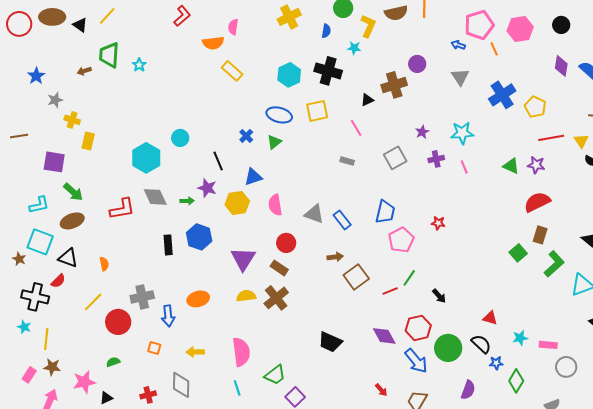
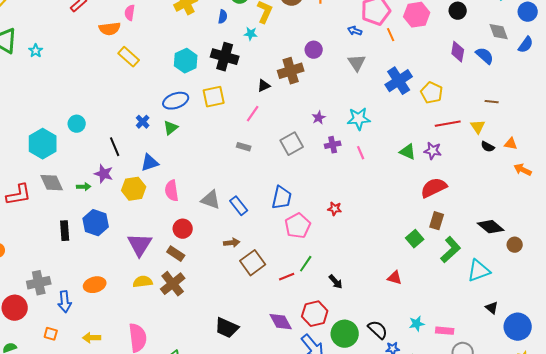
blue ellipse: (279, 115) -> (176, 101), turned -35
pink line: (356, 128) -> (253, 114), turned 66
red triangle: (490, 318) -> (395, 278), moved

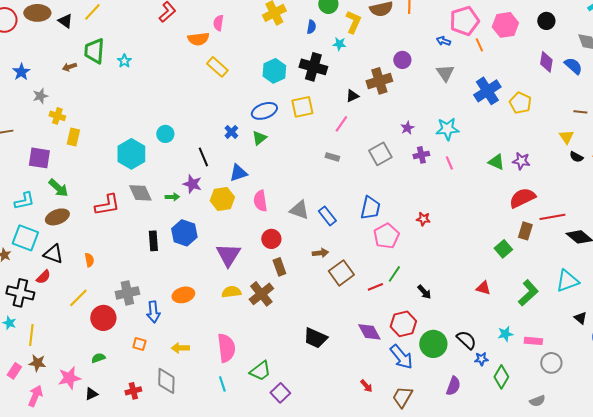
red line: (448, 124) -> (552, 217), moved
green L-shape: (451, 250) -> (528, 293), moved
brown rectangle: (176, 254) -> (279, 267), moved, turned 36

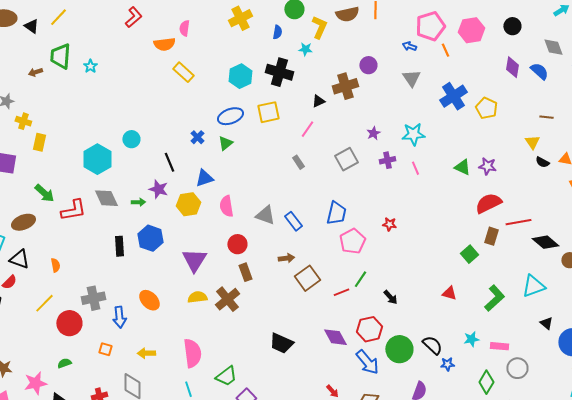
gray rectangle: (332, 157) -> (298, 162), turned 40
green arrow: (58, 188) -> (44, 193), moved
orange ellipse: (183, 295) -> (149, 300), turned 60
green diamond: (501, 377) -> (486, 382), moved

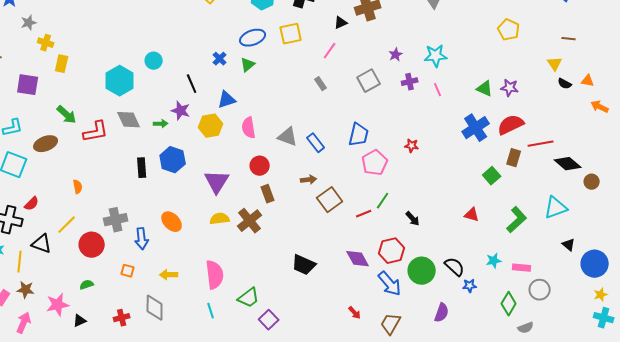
blue cross: (453, 96) -> (476, 128), moved
black triangle: (19, 259) -> (42, 244), moved

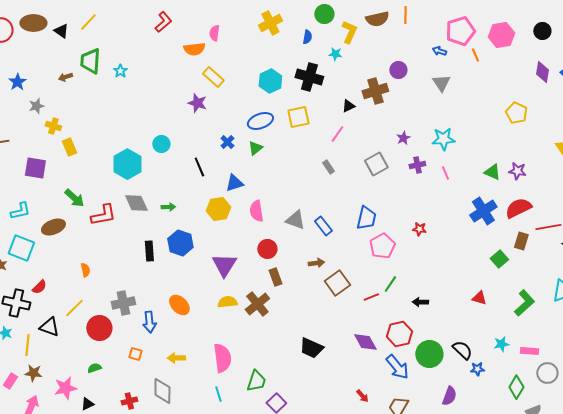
yellow rectangle: (62, 64) -> (69, 147), turned -36
purple star: (181, 111) -> (197, 103), moved
black arrow: (413, 219) -> (420, 302), turned 133
green trapezoid: (249, 298) -> (256, 381), turned -35

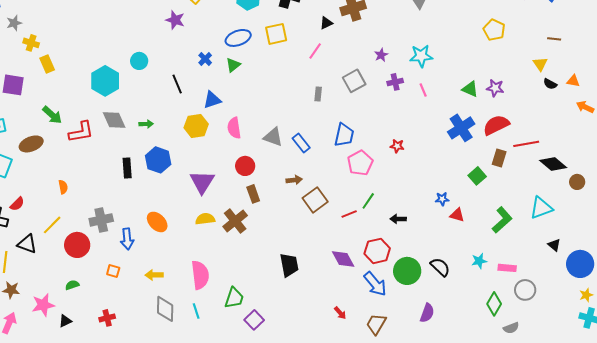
gray rectangle: (328, 167) -> (318, 94), moved, turned 40
black trapezoid: (311, 348) -> (289, 265), turned -125
blue star: (477, 369) -> (442, 199), moved
gray diamond: (162, 391) -> (165, 309), moved

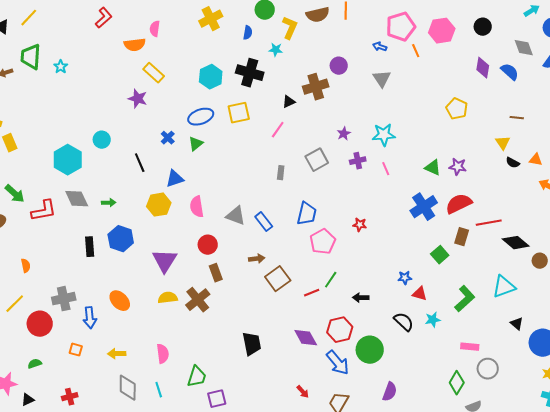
cyan star: (479, 261) -> (433, 320), moved
black semicircle: (440, 267) -> (404, 322), moved
pink semicircle: (200, 275) -> (163, 354), size x0.7
purple square: (254, 320) -> (217, 399), turned 30

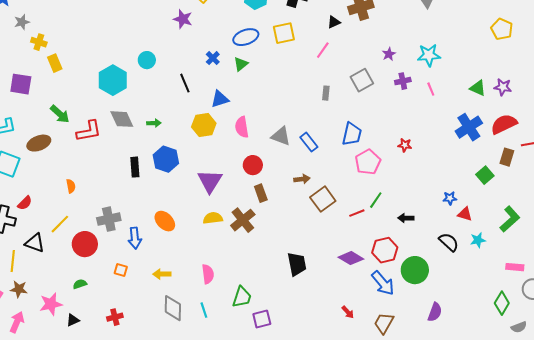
purple diamond: (306, 338) -> (351, 258), turned -30

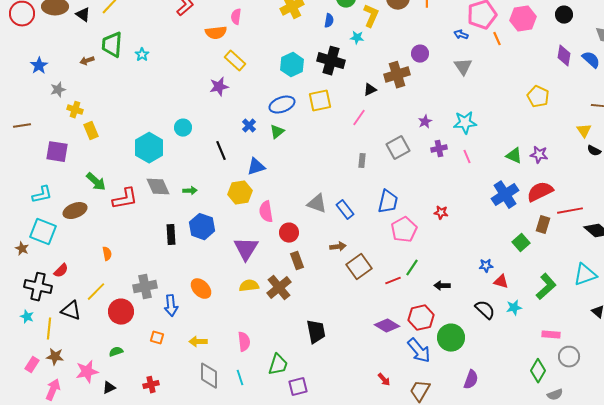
purple star: (183, 19) -> (219, 87), turned -30
pink semicircle: (242, 127) -> (266, 212), moved
black trapezoid: (297, 264) -> (316, 332), moved

